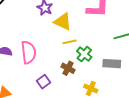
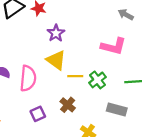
yellow triangle: (63, 22) -> (56, 60), moved
green cross: (84, 54) -> (98, 80), moved

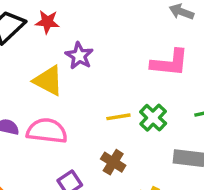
yellow triangle: (56, 60) -> (48, 81), moved
pink semicircle: (28, 78) -> (47, 131), turned -80

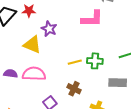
pink L-shape: (170, 63) -> (92, 19), moved
green cross: (153, 118) -> (95, 61), turned -35

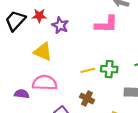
purple star: (49, 29) -> (60, 25), moved
purple semicircle: (11, 74) -> (22, 94), moved

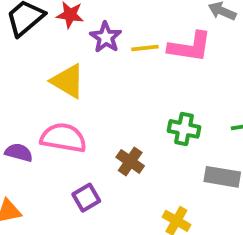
yellow line: (88, 70) -> (145, 48), moved
brown cross: (87, 98) -> (130, 161), moved

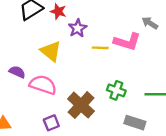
yellow line: (145, 48) -> (100, 48), moved
purple semicircle: (19, 152) -> (17, 72), moved
brown cross: (130, 161) -> (81, 105), size x1.6

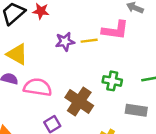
purple star: (78, 28) -> (65, 42), moved, turned 30
yellow triangle: (51, 51) -> (17, 54), moved

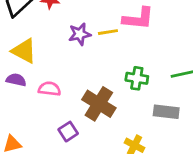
pink semicircle: (38, 87) -> (49, 89), size x0.7

